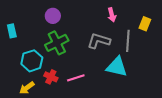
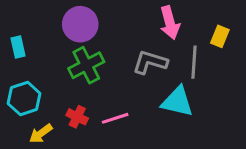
pink arrow: (112, 15) -> (170, 23), size x1.5
purple circle: (53, 16) -> (80, 24), size x1.5
cyan hexagon: (32, 61) -> (24, 99), moved

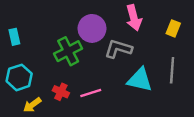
purple circle: (80, 24) -> (92, 28), moved
gray line: (194, 62) -> (172, 70), moved

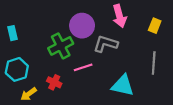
cyan triangle: (140, 80) -> (123, 85), moved
pink line: (91, 93) -> (83, 67), moved

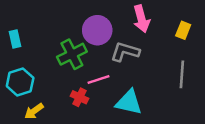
red cross: (54, 82) -> (79, 97), moved
cyan triangle: (123, 85) -> (129, 102), moved

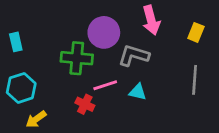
green cross: (72, 54) -> (77, 58), turned 32
cyan triangle: (129, 102) -> (138, 92), moved, size x0.6

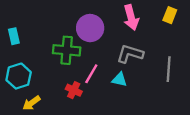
yellow rectangle: (196, 32) -> (170, 15), moved
gray L-shape: (134, 55) -> (130, 54), moved
pink line: (105, 85) -> (91, 74), turned -42

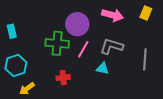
pink arrow: (131, 17) -> (113, 15), turned -60
pink line: (91, 74) -> (83, 49), moved
red cross: (74, 90) -> (63, 78), turned -32

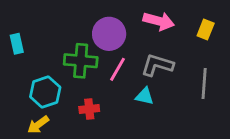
yellow rectangle: (146, 13) -> (206, 30), moved
cyan hexagon: (16, 65) -> (45, 92), moved

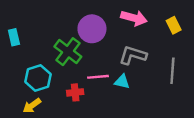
yellow rectangle: (206, 30) -> (174, 25), turned -49
green cross: (81, 61) -> (68, 52), turned 32
pink line: (118, 69) -> (98, 77), moved, turned 55

